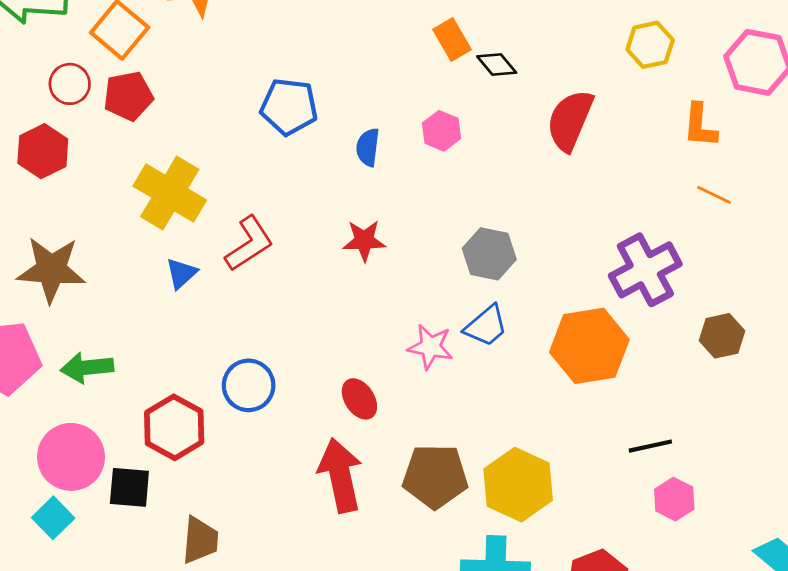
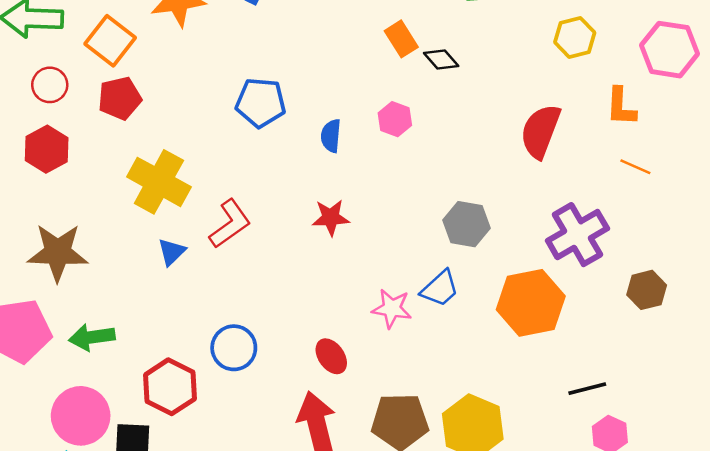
red circle: (70, 84) -> (50, 85), moved
red semicircle: (570, 120) -> (540, 131), moved
gray hexagon: (489, 254) -> (467, 224), moved

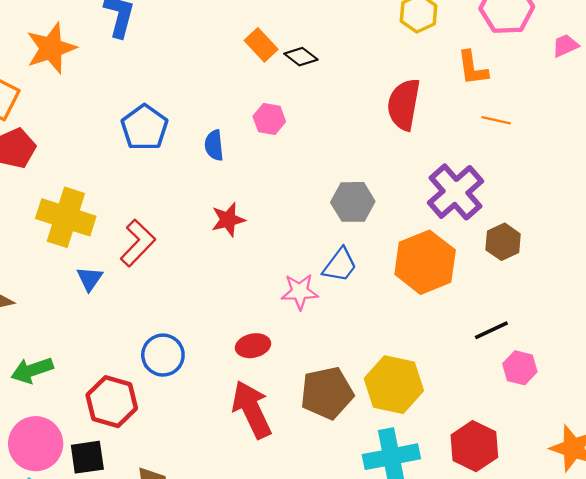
blue pentagon: (261, 103) -> (144, 127), turned -30
brown hexagon: (647, 290) -> (503, 242), moved
red ellipse: (331, 356) -> (253, 346), turned -56

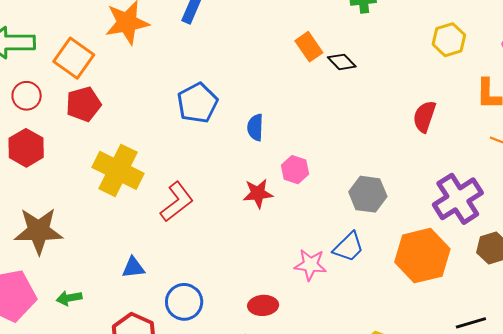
red semicircle: (404, 104) -> (424, 117), size x0.7
pink hexagon: (269, 119) -> (295, 170), moved
blue triangle: (90, 279) -> (133, 268), moved, turned 40
green arrow: (32, 370) -> (69, 298), size x0.7

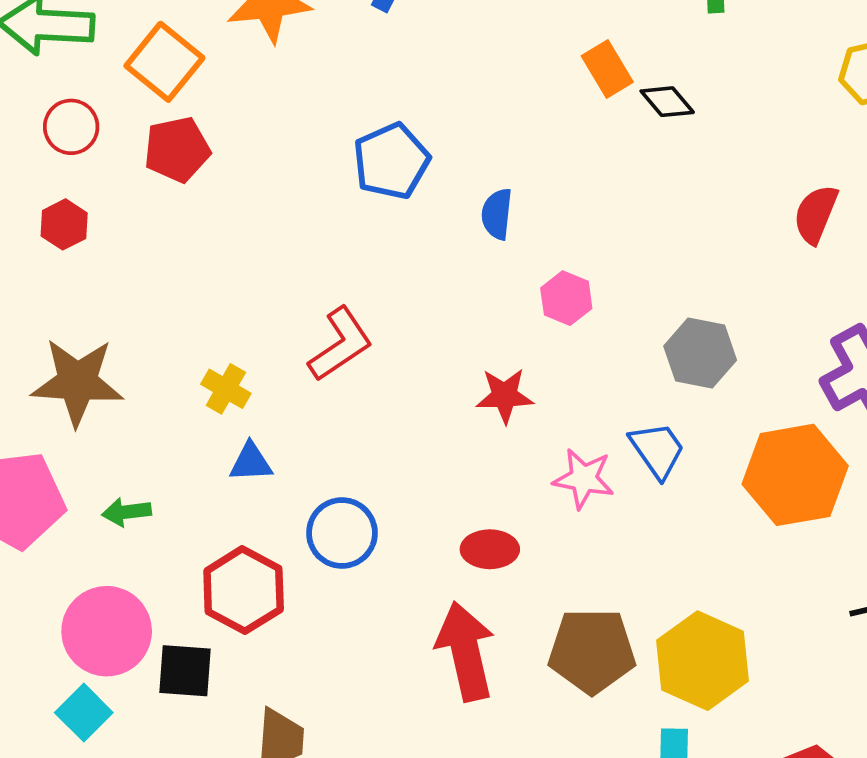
red hexagon: (26, 148) -> (64, 224), size x0.7
yellow cross: (118, 170) -> (226, 389), moved, size x0.5
red star: (258, 193) -> (505, 396), moved
blue trapezoid: (348, 247) -> (657, 450), turned -84

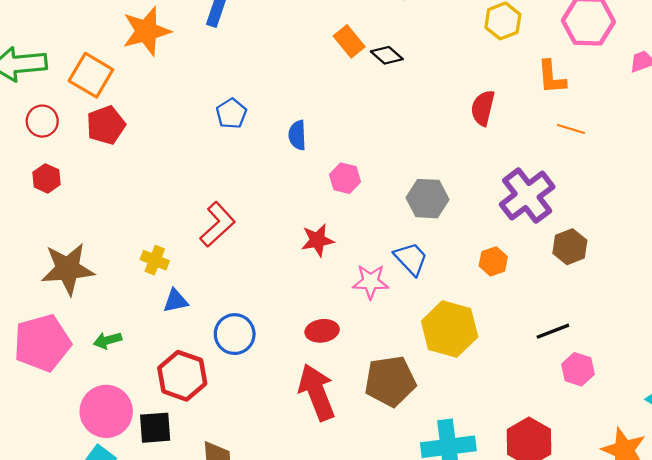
blue pentagon: (391, 161) -> (231, 113), size x0.7
orange hexagon: (795, 475) -> (493, 261), size x0.5
yellow hexagon: (703, 661) -> (450, 329), moved

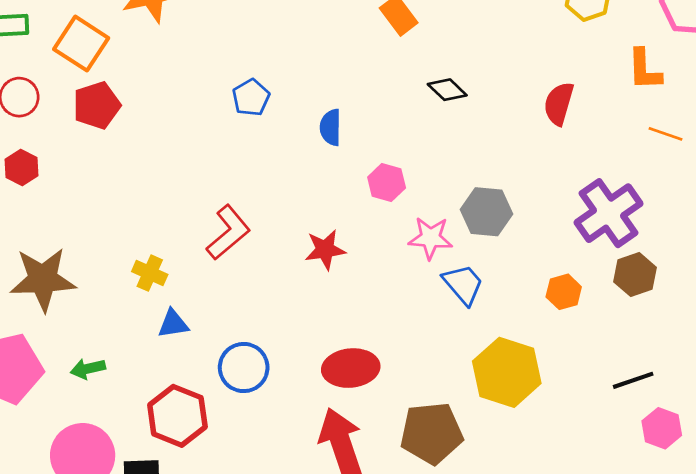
black diamond: (387, 55) -> (447, 90), moved
red star: (317, 240) -> (325, 250), moved
brown hexagon: (570, 247) -> (635, 275), moved
pink star: (371, 282) -> (430, 238), moved
red ellipse: (322, 331) -> (351, 368), size x1.4

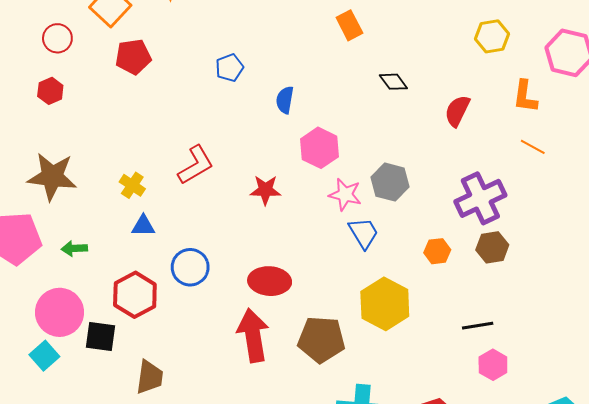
black diamond: (447, 90) -> (393, 82), moved
red pentagon: (97, 105) -> (133, 57), moved
pink hexagon: (387, 183) -> (320, 148), size x1.4

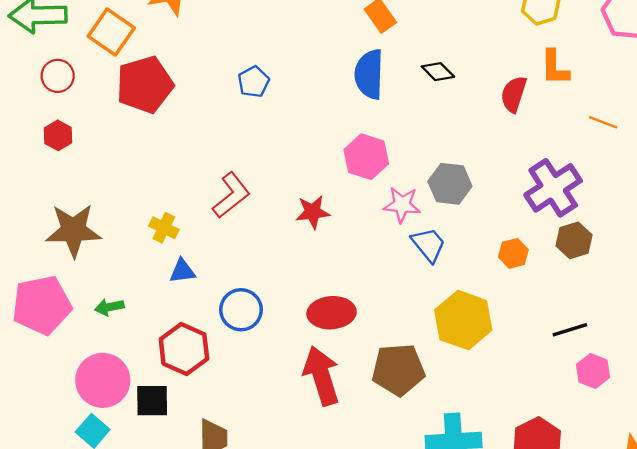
red pentagon: (133, 57) -> (145, 85), size x1.4
orange L-shape: (525, 96) -> (555, 68), moved
blue semicircle: (285, 100) -> (369, 74), moved, size x1.6

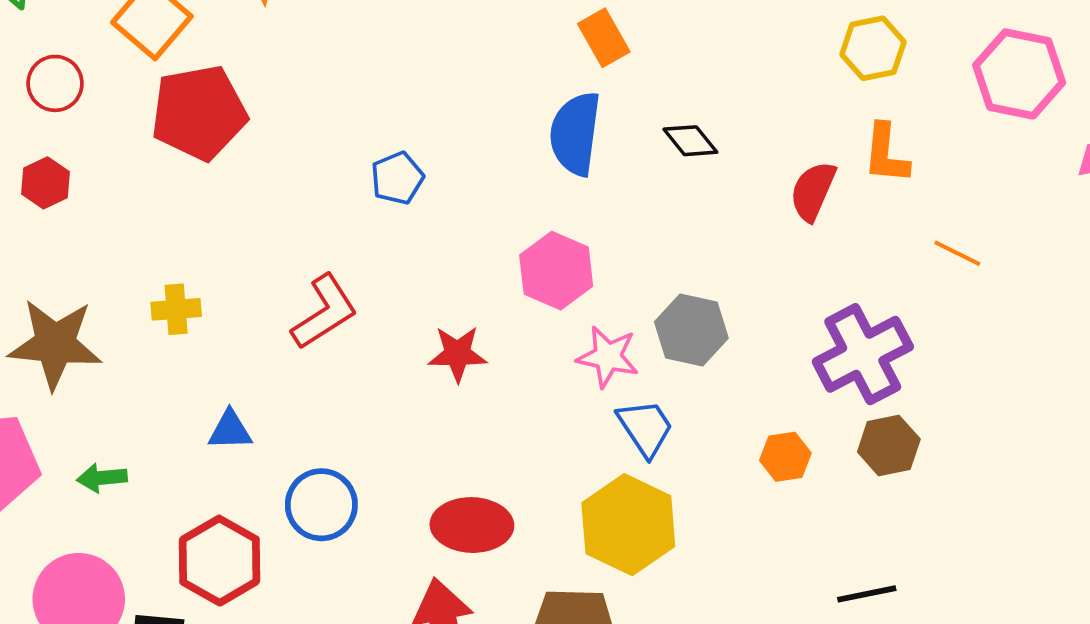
blue pentagon: (254, 82) -> (397, 178), moved
yellow cross: (164, 228) -> (176, 309), moved, turned -36
yellow hexagon: (463, 320) -> (628, 525), moved

